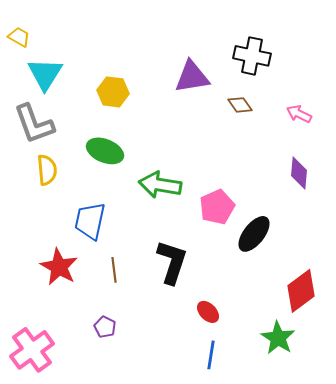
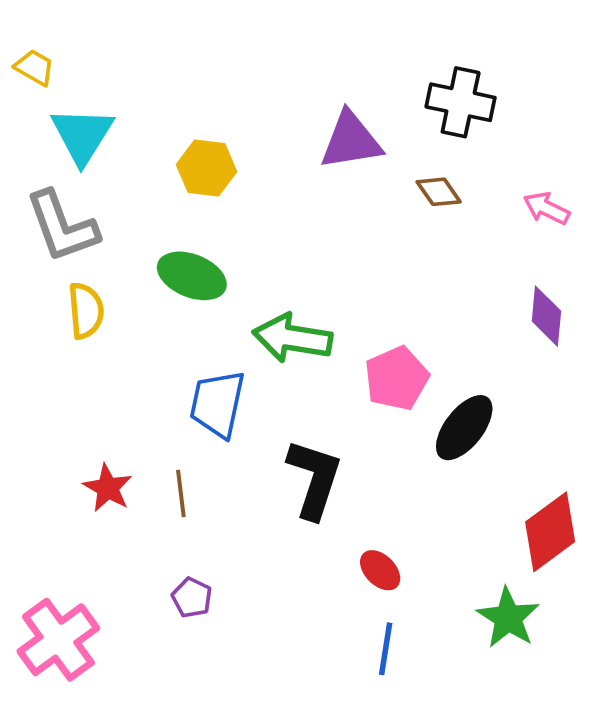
blue trapezoid: (90, 221) -> (217, 404), moved
red star: (59, 267) -> (108, 488), size x0.7
brown line: (114, 270) -> (181, 493), moved

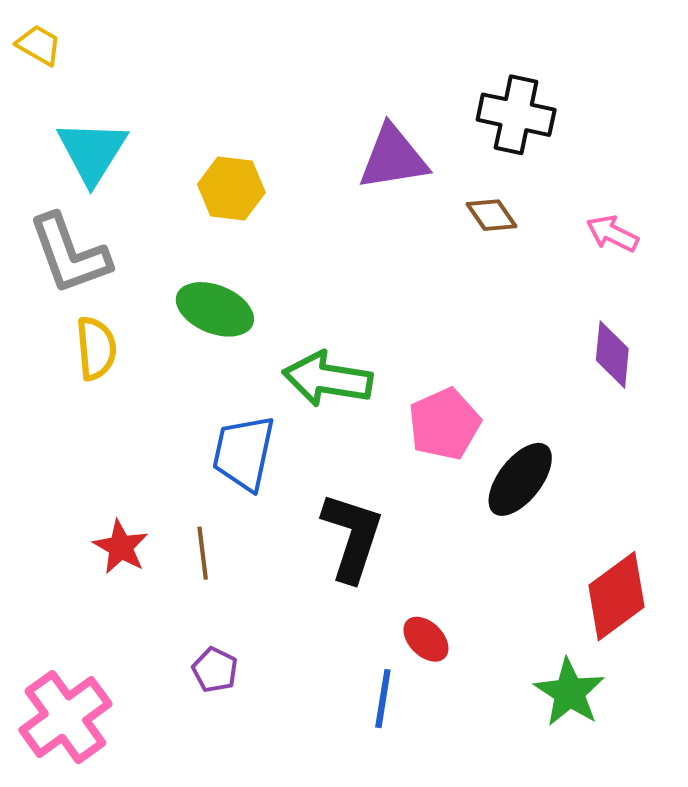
yellow trapezoid: (35, 67) -> (39, 45), moved
blue line: (386, 649) -> (383, 699), moved

